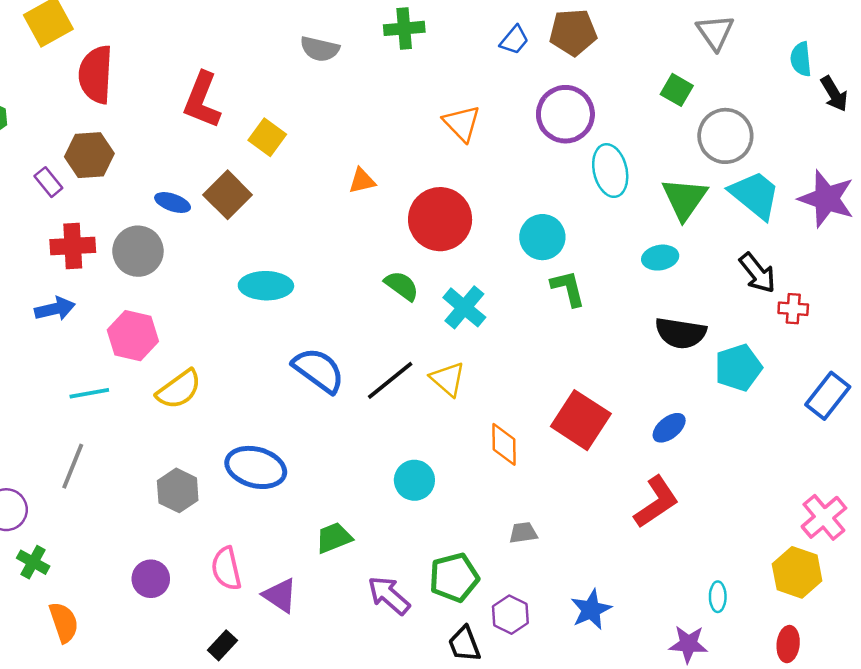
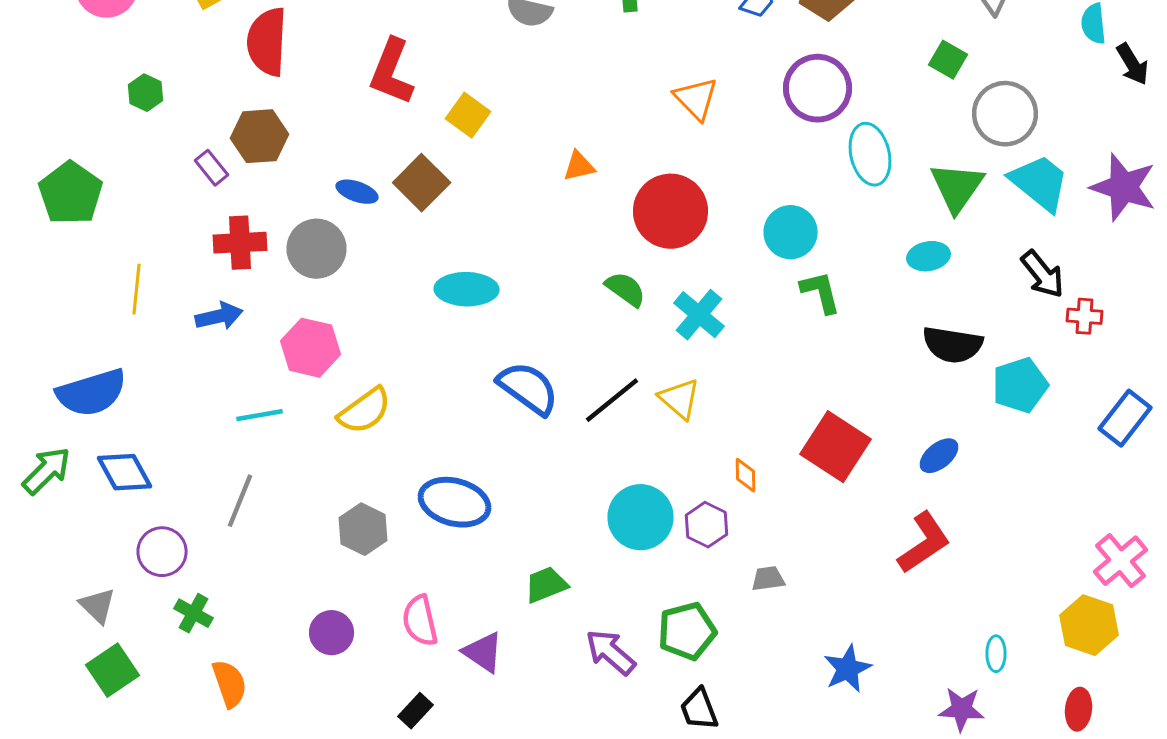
orange diamond: (504, 444) -> (746, 475), size x0.7
cyan circle: (414, 480) -> (640, 517), size x1.4
purple hexagon: (510, 615) -> (706, 525), moved

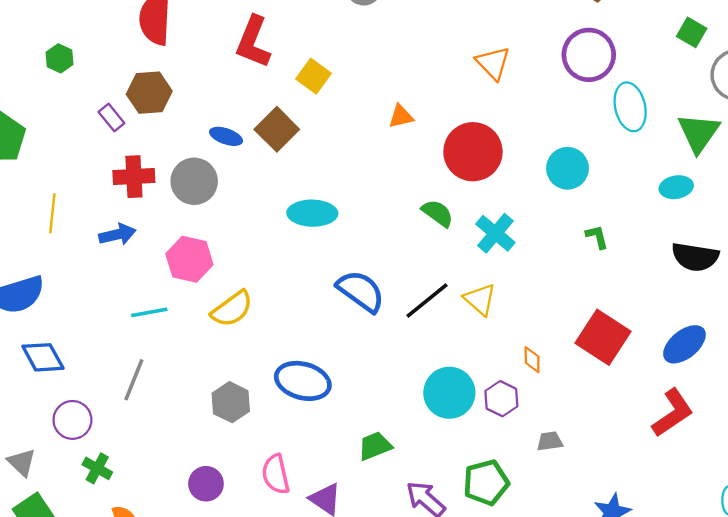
green L-shape: (820, 292) -> (597, 237), moved, size x0.7
blue ellipse: (939, 456) -> (684, 344), size x1.4

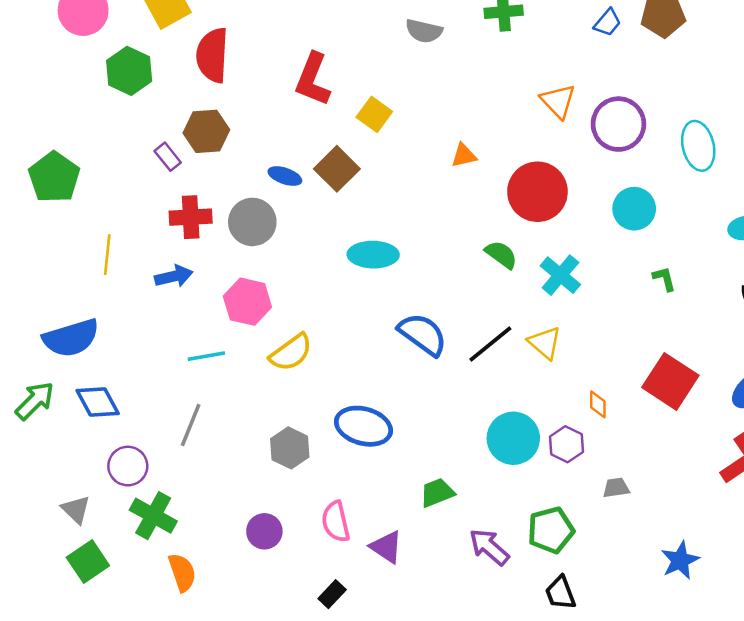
purple circle: (589, 55) -> (618, 124), moved
green hexagon: (59, 58) -> (129, 71), moved, size x1.6
green cross: (97, 468) -> (153, 516), size x1.5

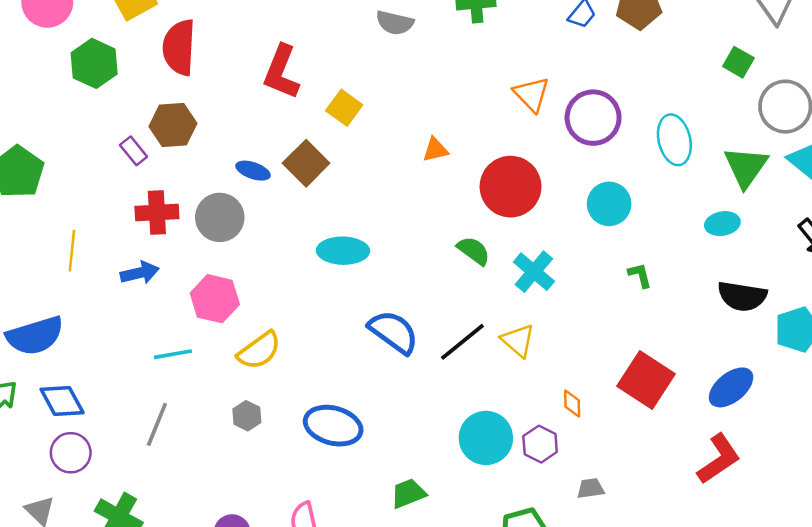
gray hexagon: (290, 448) -> (247, 416), moved, size x0.7
purple circle: (128, 466) -> (71, 453), moved

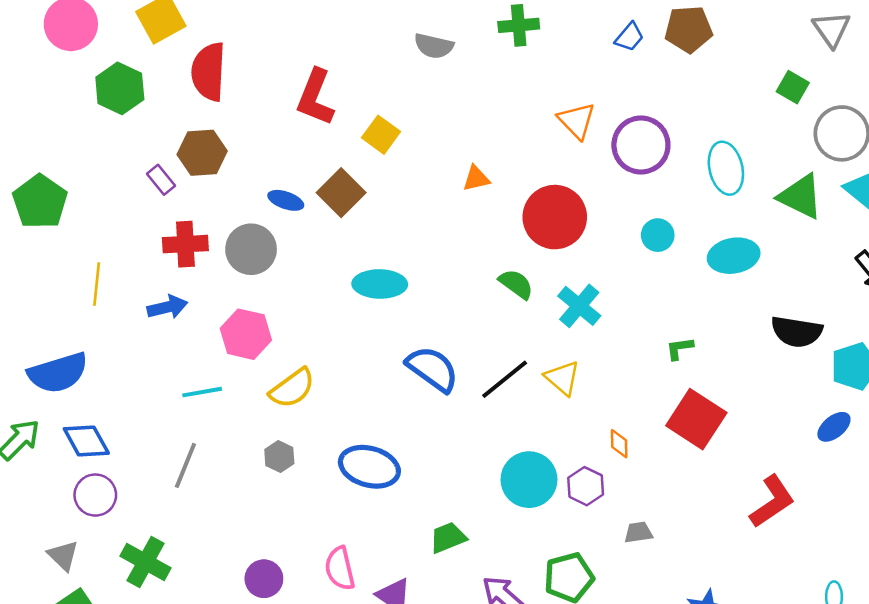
green triangle: (746, 167) -> (801, 196), turned -39
cyan circle: (609, 204) -> (658, 235), size x0.7
cyan ellipse: (722, 224) -> (734, 256), moved, size x1.4
green L-shape: (640, 275) -> (680, 348), moved, turned -84
blue ellipse: (731, 387) -> (834, 427), moved, size x0.7

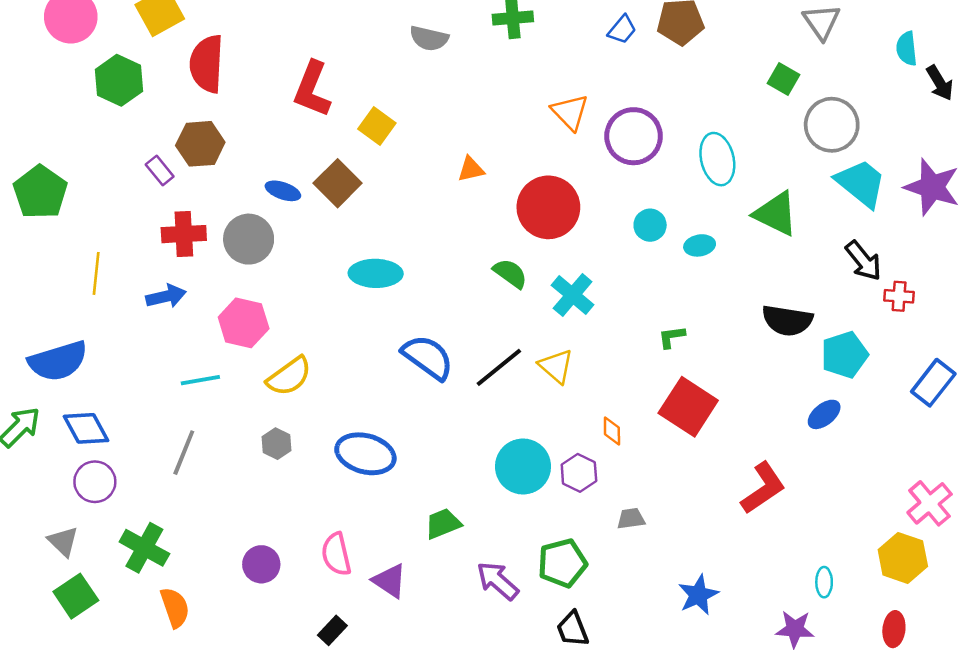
green triangle: (801, 196) -> (776, 214), moved
cyan ellipse: (734, 256) -> (700, 245), moved, size x0.6

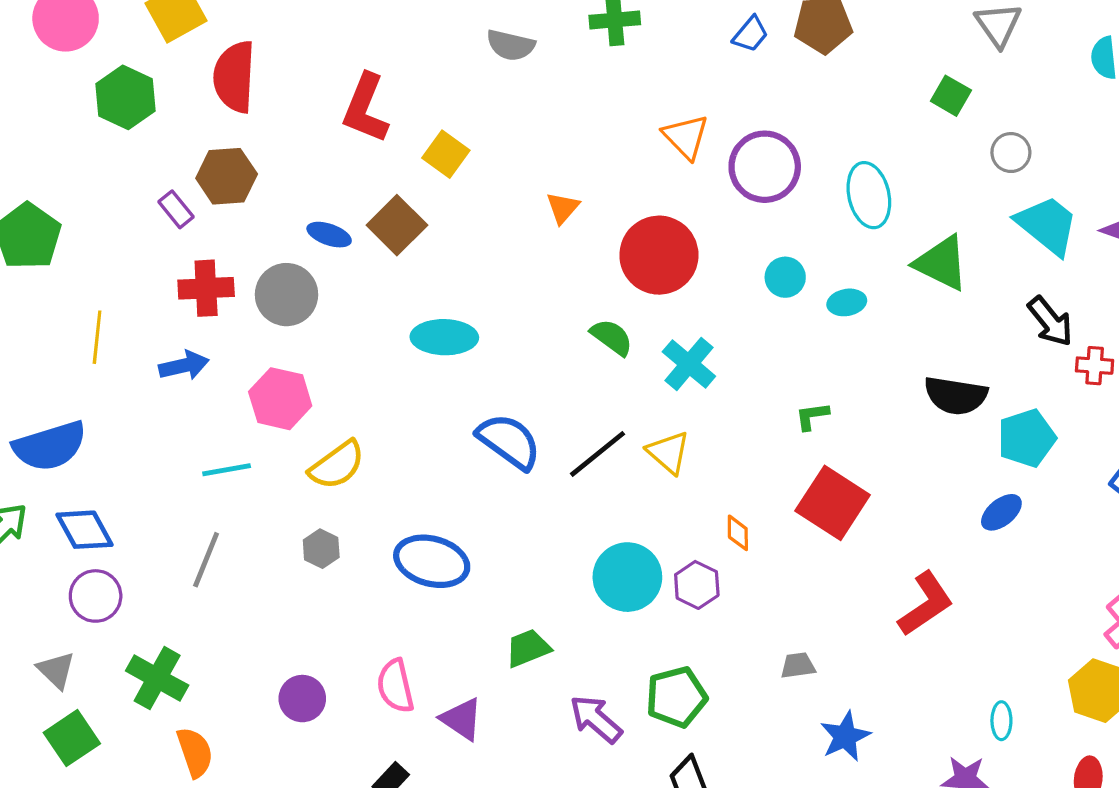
gray circle: (832, 125) -> (1011, 153), size x0.6
orange triangle: (471, 169) -> (563, 208), turned -36
gray trapezoid: (631, 519) -> (798, 665), moved

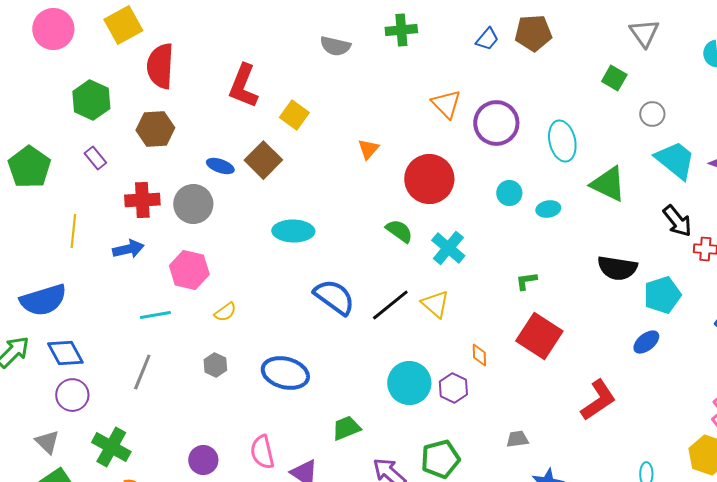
green hexagon: (126, 97) -> (91, 100), moved
purple rectangle: (176, 209) -> (95, 158), moved
yellow semicircle: (337, 465) -> (225, 312), size x0.6

